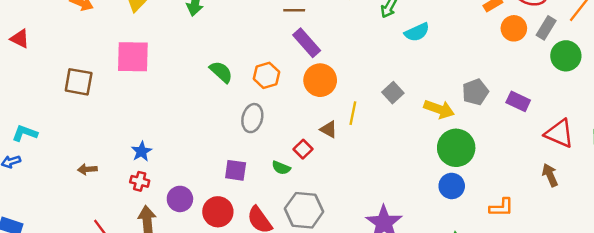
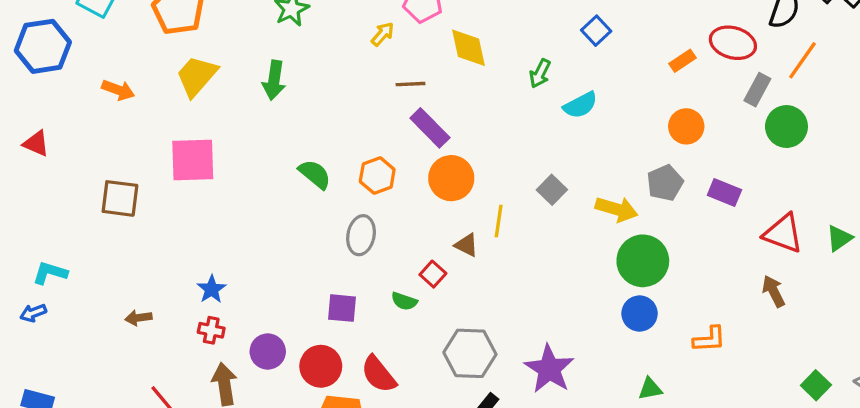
orange circle: (514, 28) -> (686, 126), moved
gray hexagon: (304, 210) -> (470, 353), moved

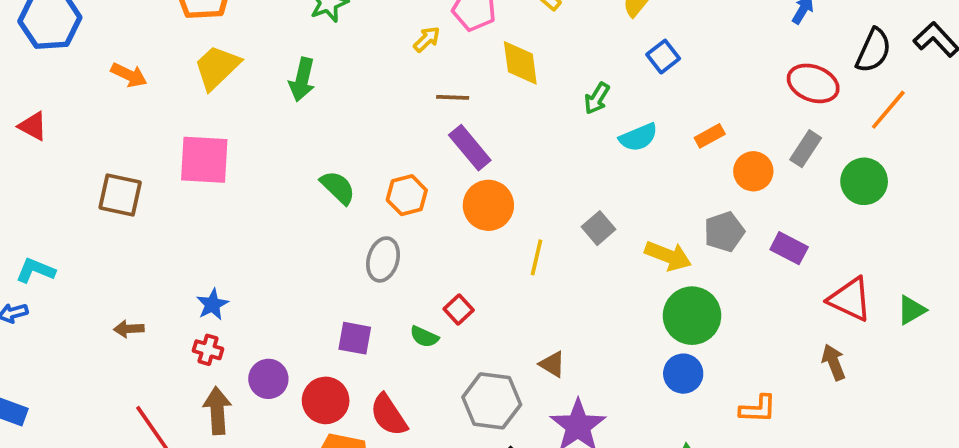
orange rectangle: (683, 61) -> (710, 136), moved
gray rectangle: (757, 90) -> (806, 149), moved
brown triangle: (466, 245) -> (552, 364), moved

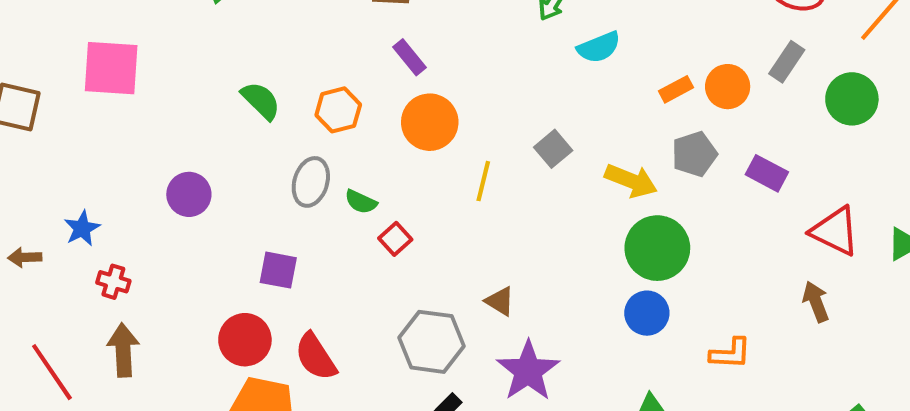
orange rectangle: (710, 136) -> (676, 89), moved
purple rectangle: (470, 148) -> (409, 57), size x0.7
blue star: (212, 304) -> (82, 228), moved
green semicircle: (424, 337) -> (361, 202), moved
purple circle: (268, 379) -> (189, 194), moved

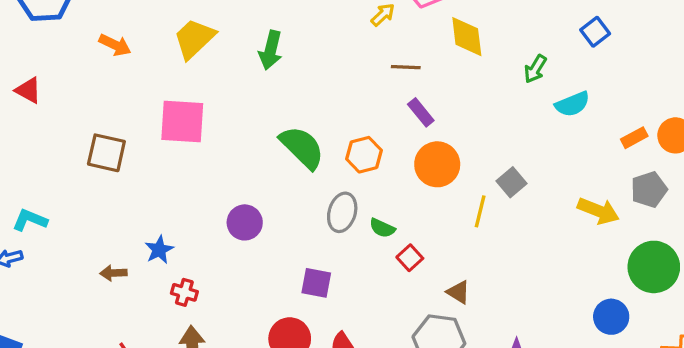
green semicircle: (261, 101) -> (302, 147), size x1.4
gray square: (553, 149) -> (512, 182), moved
green circle: (657, 248) -> (654, 267), moved
brown triangle: (500, 301) -> (458, 292), moved

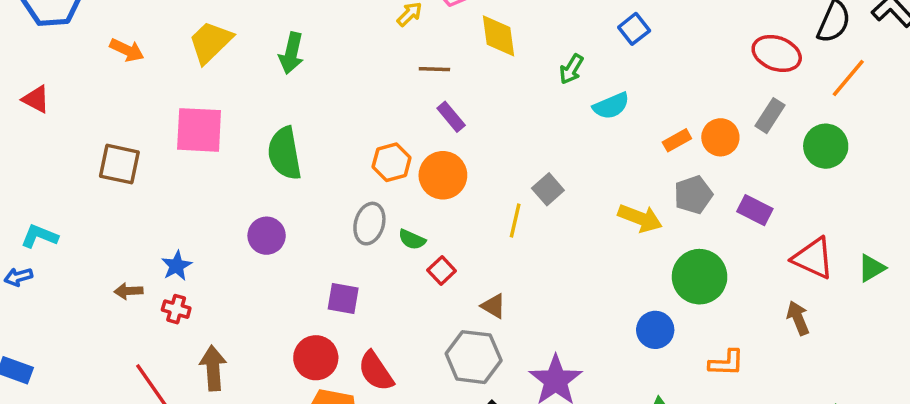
green semicircle: (302, 147) -> (285, 153), moved, turned -144
orange circle: (437, 164) -> (443, 175), moved
red cross: (184, 292) -> (176, 309), moved

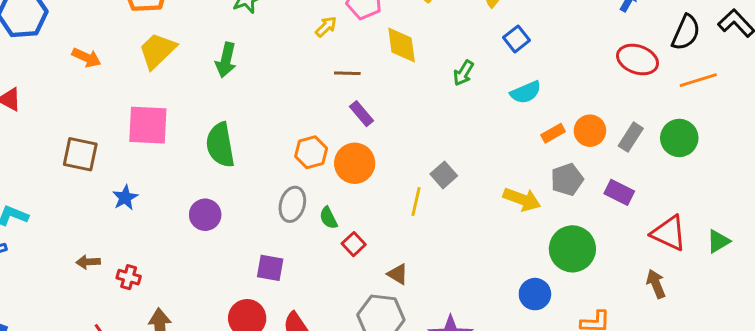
orange line: (848, 78) -> (698, 80), turned 33
cyan semicircle: (611, 106) -> (526, 92), moved
gray rectangle: (770, 116) -> (631, 137), moved
green semicircle: (412, 240) -> (328, 218), turned 40
blue star: (177, 266) -> (125, 198), moved

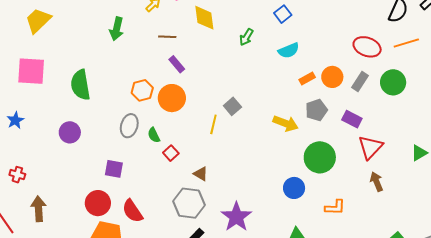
red ellipse: (638, 59) -> (367, 47), moved
green arrow: (226, 60) -> (117, 29), moved
red triangle: (669, 233) -> (370, 147), moved, turned 48

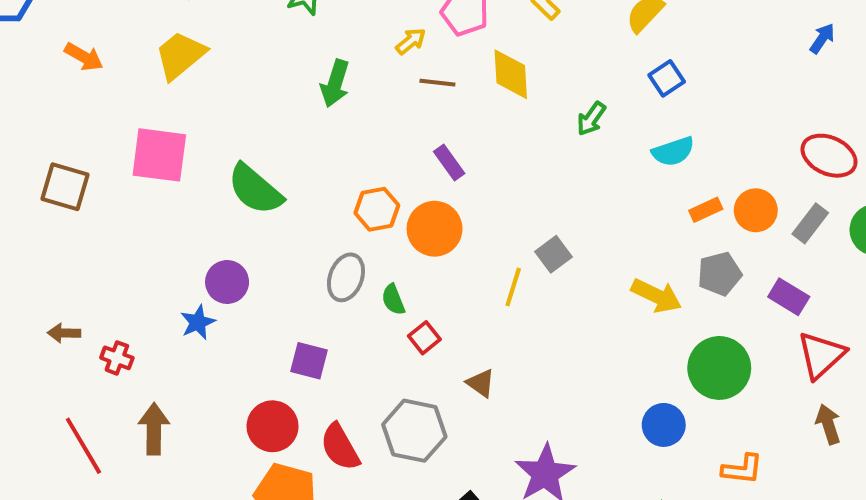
brown line: (167, 37) -> (437, 83), moved
green semicircle: (80, 85) -> (255, 189), turned -44
blue star: (15, 120) -> (198, 322), moved
gray hexagon: (189, 203) -> (414, 431), moved

